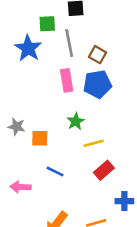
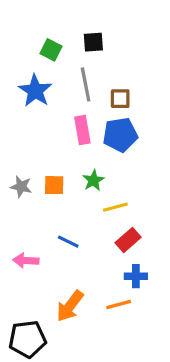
green square: (47, 24) -> (51, 50), moved, turned 30
brown square: (97, 55) -> (120, 99), turned -30
orange square: (40, 138) -> (54, 185), moved
blue cross: (124, 201) -> (136, 276), moved

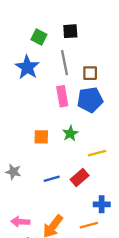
gray star: (21, 187) -> (13, 172), moved
yellow line: (115, 207) -> (97, 153), moved
red rectangle: (128, 240) -> (80, 178), moved
blue line: (68, 242) -> (52, 179), turned -42
pink arrow: (26, 260) -> (20, 222), moved

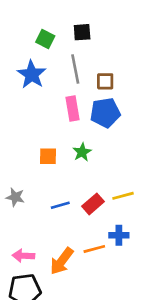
yellow line: (97, 153) -> (123, 196), moved
orange line: (89, 225) -> (94, 249), moved

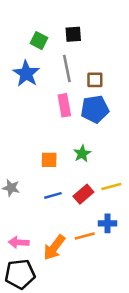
green star: (82, 152) -> (82, 154), moved
orange square: (48, 156) -> (49, 160), moved

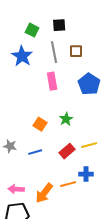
brown square: (95, 80) -> (76, 51), moved
blue pentagon: (95, 109) -> (89, 84), moved, turned -30
orange square: (49, 160) -> (40, 124), turned 32
blue line: (53, 195) -> (35, 152), moved

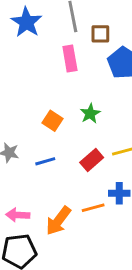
brown square: (76, 51) -> (100, 34), moved

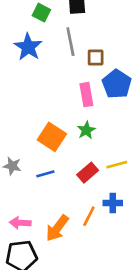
pink rectangle: (70, 58) -> (86, 95), moved
orange square: (53, 121) -> (52, 137), size x1.5
orange line: (93, 208) -> (89, 216), turned -48

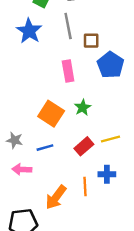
pink rectangle: (86, 95) -> (68, 71), moved
orange line: (89, 216) -> (85, 186), turned -30
pink arrow: (20, 223) -> (22, 169), moved

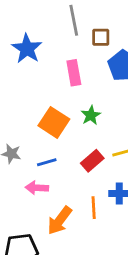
blue star: (29, 31) -> (27, 49), moved
pink arrow: (22, 169) -> (37, 188), moved

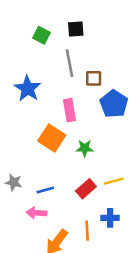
green star: (91, 115) -> (85, 148), turned 30
orange square: (54, 122) -> (52, 138), moved

